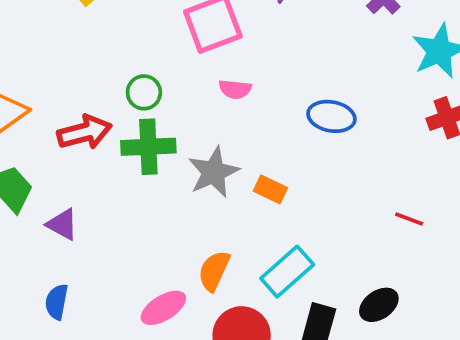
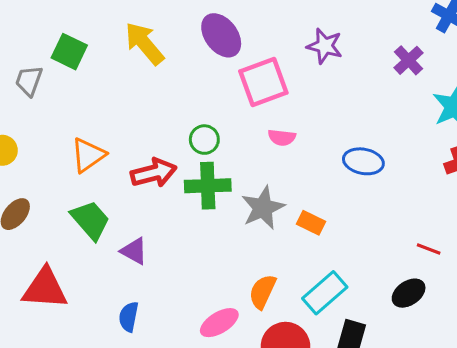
black ellipse: (379, 305) -> (409, 293), moved

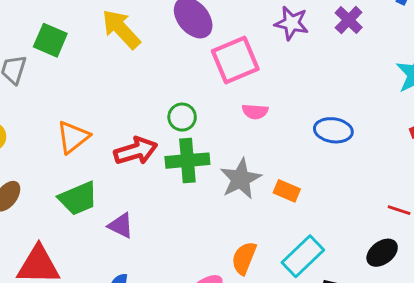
purple cross: (408, 60) -> (349, 20), moved
green trapezoid: (90, 220) -> (78, 198), turned 111

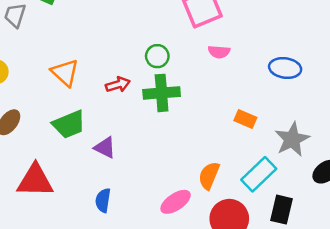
orange triangle: (73, 137) -> (65, 73), turned -40
red arrow: (136, 151) -> (118, 85), size x0.7
gray star: (241, 179) -> (292, 139), moved

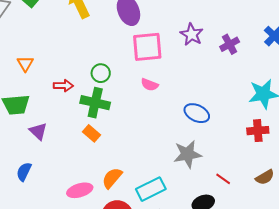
orange triangle: (65, 73) -> (25, 64), size x0.7
orange rectangle: (245, 119) -> (91, 133), moved
gray star: (292, 139) -> (187, 154), moved

